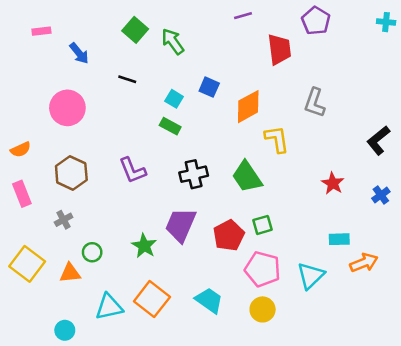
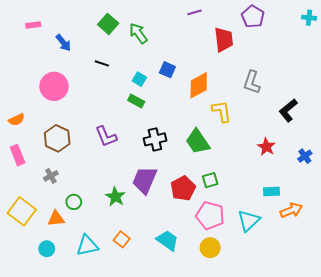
black L-shape: (378, 140) -> (288, 110), moved
orange square: (152, 299) -> (122, 239), size x0.6
cyan circle: (65, 330) -> (47, 249), moved

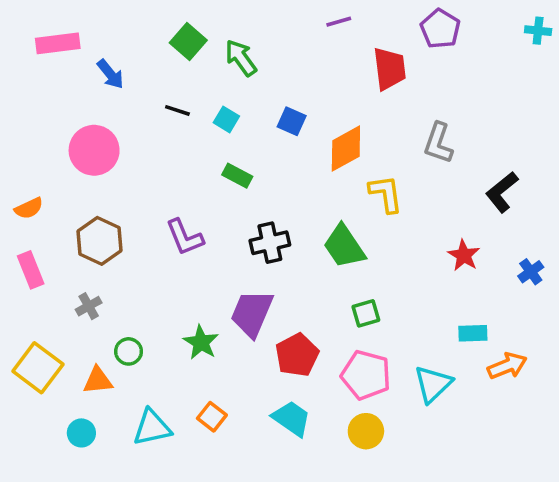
pink rectangle: (33, 25) -> (58, 43), size x1.6
cyan square: (139, 79) -> (226, 119), moved
red pentagon: (183, 188) -> (297, 355), moved

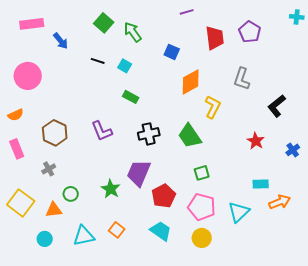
purple pentagon: (440, 29) -> (250, 32), moved
blue square: (292, 121) -> (172, 52), moved
pink circle: (94, 150) -> (28, 76), moved
yellow L-shape: (386, 194) -> (213, 107), turned 35

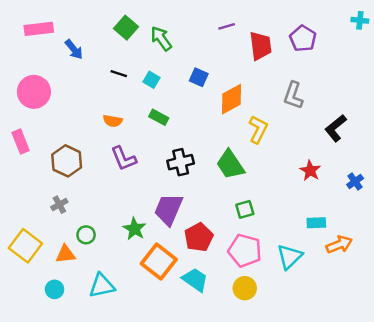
purple line: (187, 12) -> (227, 26), moved
blue square: (172, 52) -> (199, 77), moved
orange semicircle: (16, 115) -> (113, 121), moved, turned 35
pink rectangle: (17, 149) -> (21, 142), moved
orange square: (117, 230) -> (159, 261), moved, size x1.8

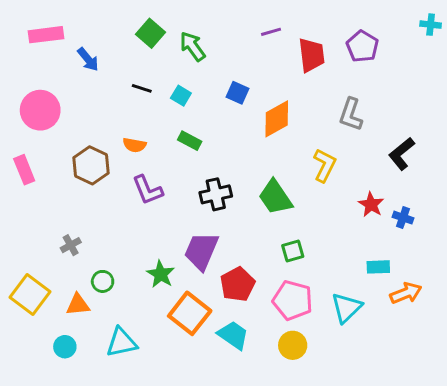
yellow L-shape: (258, 129) -> (325, 165), moved
brown hexagon: (67, 161) -> (91, 165), moved
blue cross: (355, 182) -> (403, 218), moved, turned -35

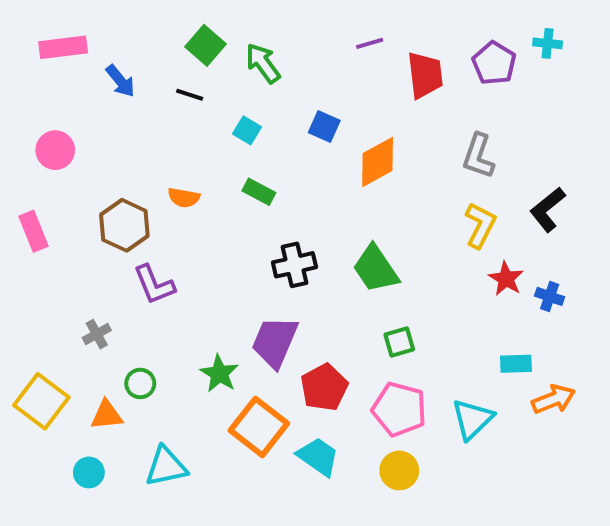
cyan cross: (431, 25) -> (548, 43), moved
black line: (142, 88) -> (190, 95), moved
pink circle: (40, 110) -> (55, 150), size x0.7
yellow L-shape: (325, 165) -> (480, 225), moved
purple L-shape: (148, 190) -> (154, 285), moved

